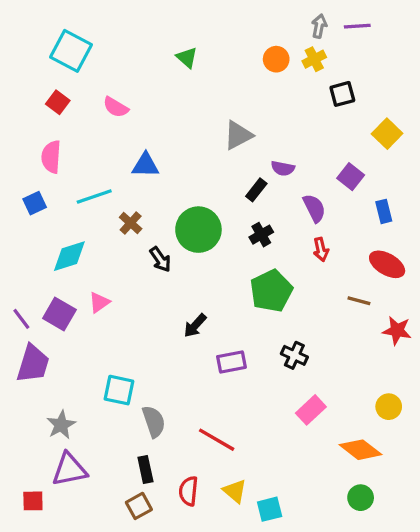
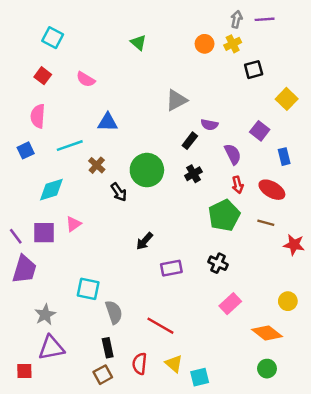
cyan square: (71, 51) -> (53, 38), size x0.7
red ellipse: (387, 264) -> (272, 190), moved
green pentagon: (271, 291) -> (224, 215), moved
purple square: (59, 314) -> (44, 233), turned -30

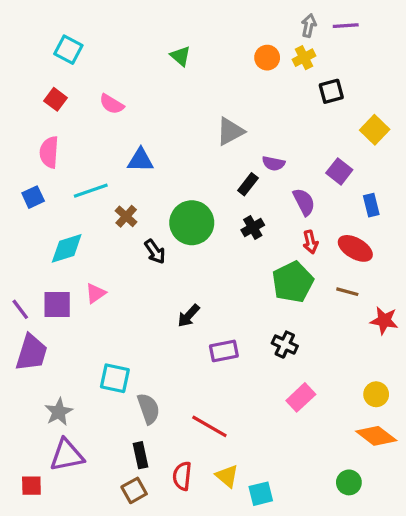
orange diamond: (267, 333) -> (376, 436), moved

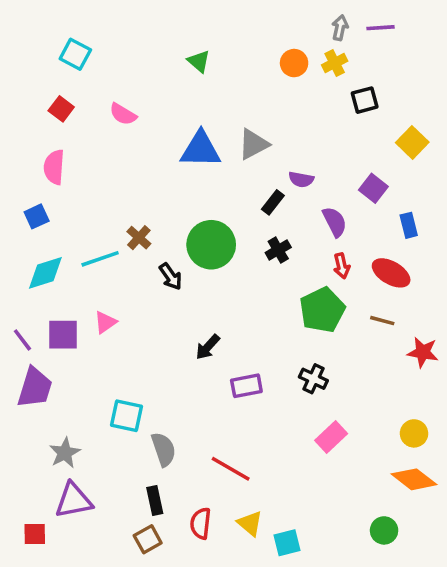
blue triangle: (140, 160) -> (201, 149), moved, size x1.4
cyan line: (91, 191) -> (100, 259), moved
cyan diamond: (67, 248) -> (45, 273), moved

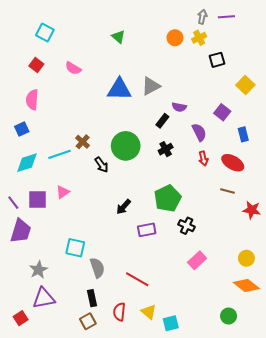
green pentagon: (322, 310) -> (168, 198), moved
red square: (35, 534) -> (21, 318), turned -32

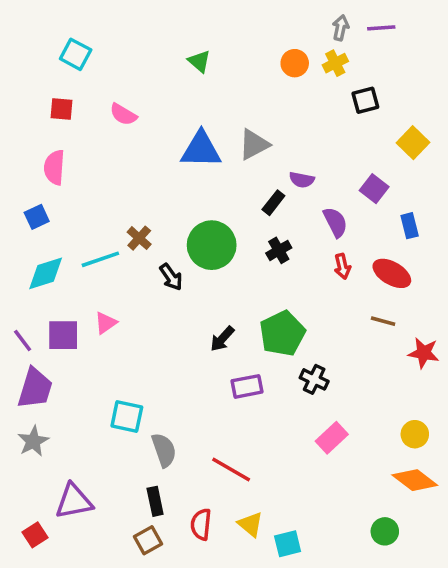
red square: (36, 65) -> (61, 109), turned -32
black arrow: (124, 207) -> (222, 339), moved
gray star: (38, 270) -> (33, 441), moved

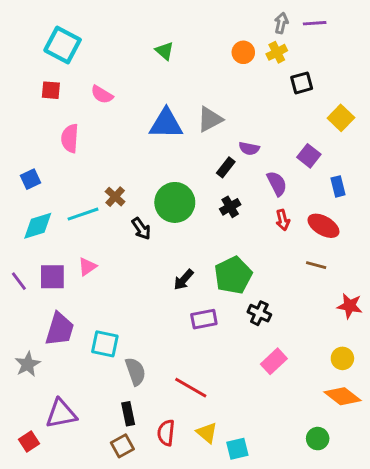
cyan square: (76, 54) -> (63, 45), size x1.4
pink semicircle: (54, 167) -> (70, 138), moved
red star: (424, 353) -> (350, 306), moved
purple trapezoid: (35, 388) -> (60, 329), moved

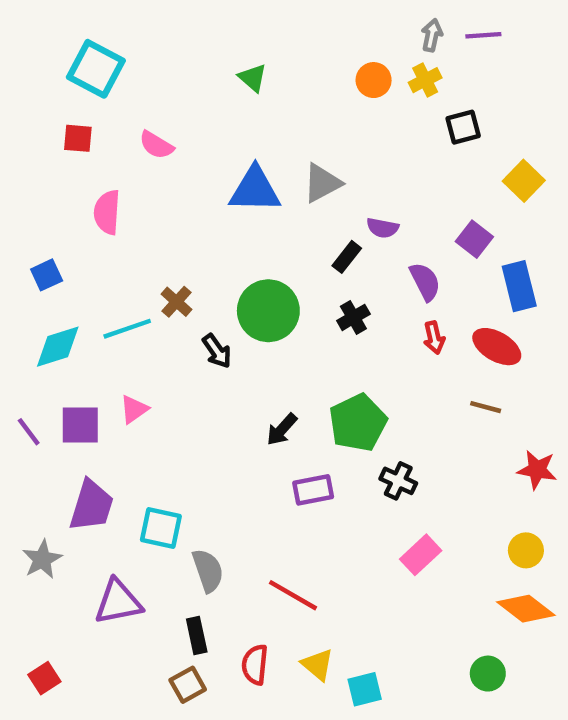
blue rectangle: (338, 186) -> (519, 286), size x1.5
purple triangle: (61, 414) -> (118, 602), moved

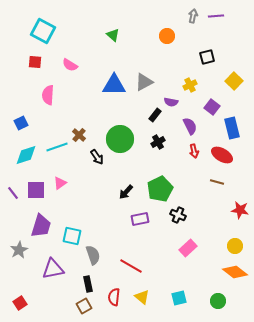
yellow cross: (425, 80) -> (190, 85), moved
cyan square: (365, 689) -> (179, 298), moved

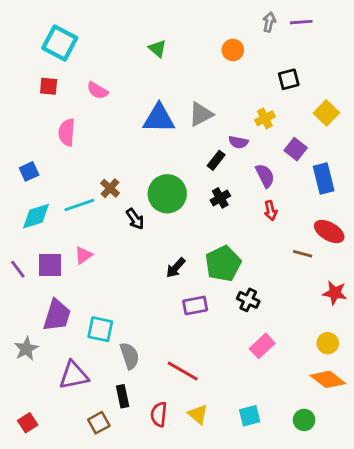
red ellipse: (222, 155) -> (329, 231), moved
brown square: (84, 306) -> (99, 423), moved

